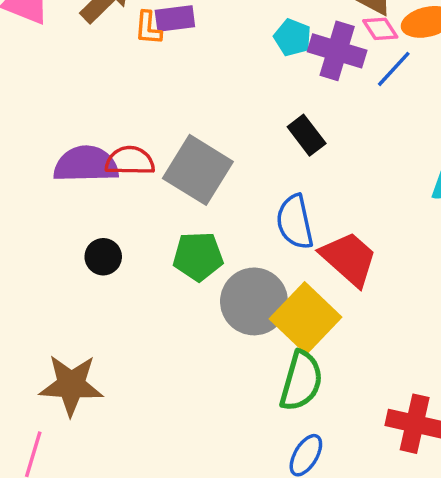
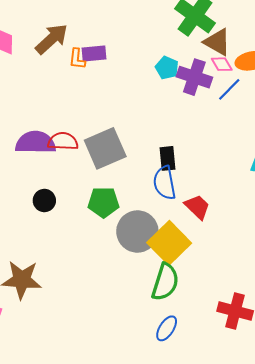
black rectangle: (307, 135) -> (168, 158), moved, turned 30
gray square: (198, 170) -> (105, 148), turned 33
red trapezoid: (349, 259) -> (197, 207), size x0.7

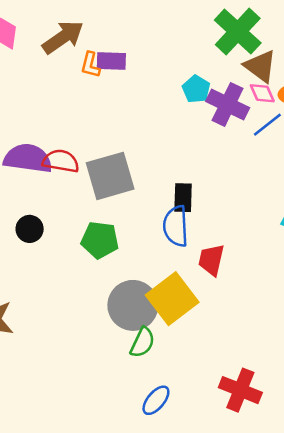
red trapezoid: (197, 207) -> (211, 260), turned -128
gray circle: (137, 232) -> (133, 305), moved
green semicircle: (165, 282) -> (142, 342), moved, size x0.7

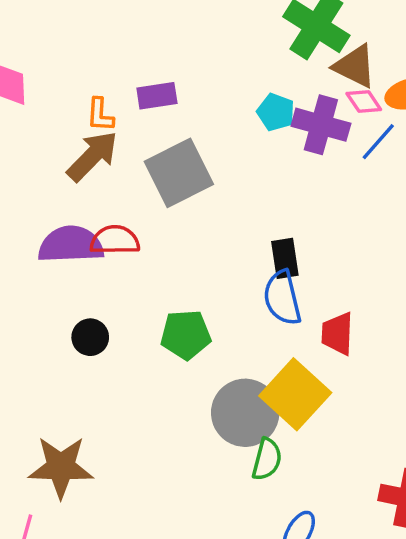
brown arrow: (63, 37) -> (92, 156), moved
orange L-shape: (90, 65) -> (100, 115), moved
gray square: (110, 176) -> (179, 173), moved

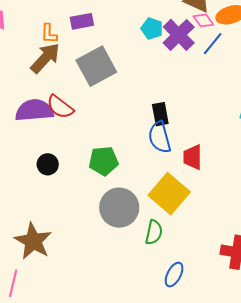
purple cross: (321, 125) -> (179, 35), turned 32
red semicircle: (115, 240) -> (60, 107), turned -140
gray circle: (245, 413) -> (119, 208), moved
brown star: (61, 467) -> (33, 241), turned 30

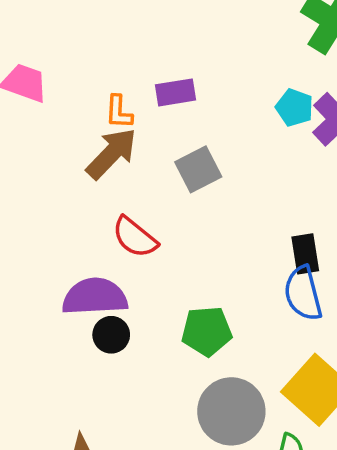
gray square: (96, 66) -> (198, 169), size x0.7
purple semicircle: (34, 110) -> (95, 297), moved

